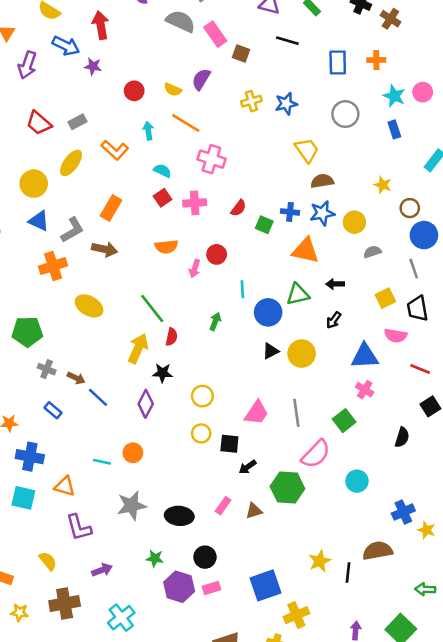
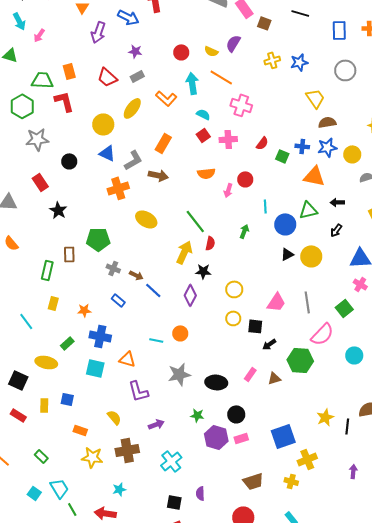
purple star: (93, 66) -> (135, 51), moved
cyan arrow: (148, 131) -> (192, 83), size x1.5
yellow star: (20, 612) -> (92, 457), size x1.5

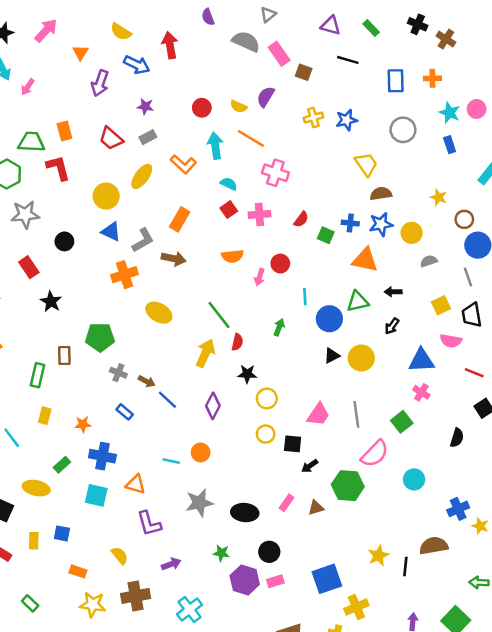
black star: (203, 271) -> (247, 374), moved

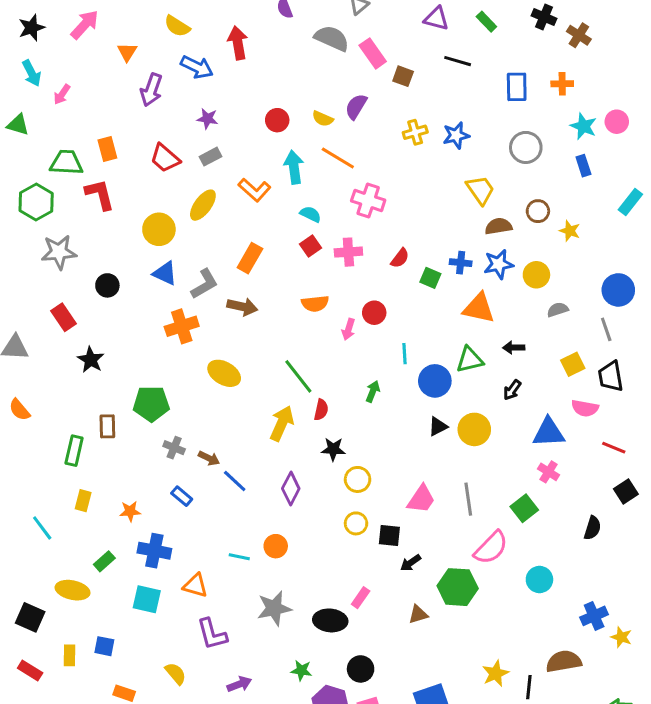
brown circle: (464, 219) -> (538, 211), moved
pink rectangle: (286, 503) -> (361, 598), moved

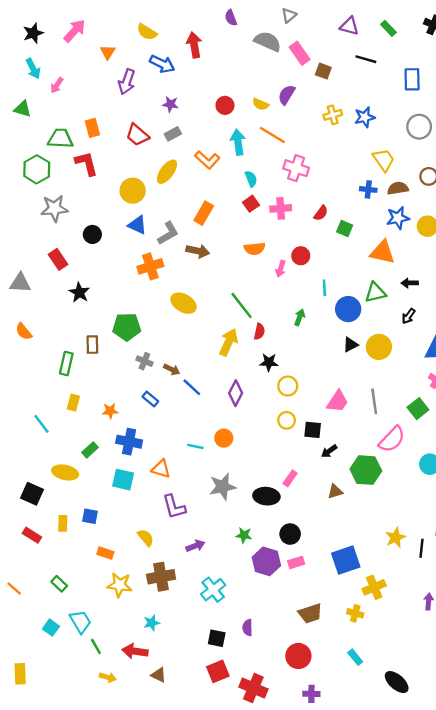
cyan semicircle: (311, 214) -> (251, 179), turned 42
blue cross: (461, 263) -> (368, 189), moved

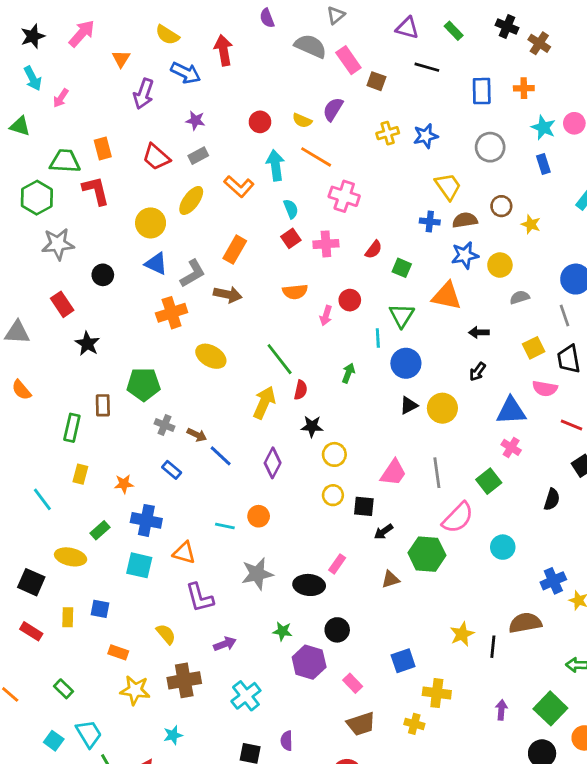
green triangle: (375, 292) -> (402, 316), moved, turned -45
blue square: (346, 560) -> (403, 661), size x0.7
pink rectangle: (296, 562) -> (353, 683), moved, turned 63
yellow cross: (374, 587) -> (437, 693), turned 30

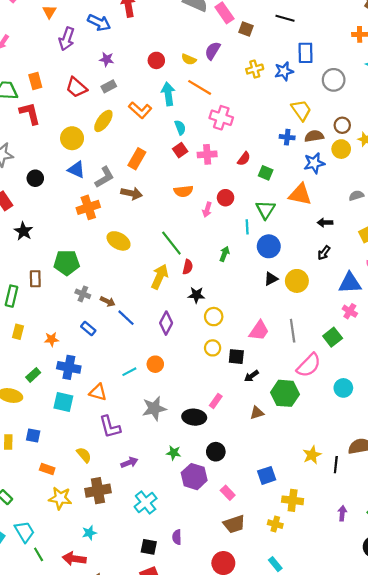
blue rectangle: (482, 91) -> (306, 53), moved
yellow circle: (500, 265) -> (341, 149), moved
cyan line: (225, 526) -> (129, 372), turned -40

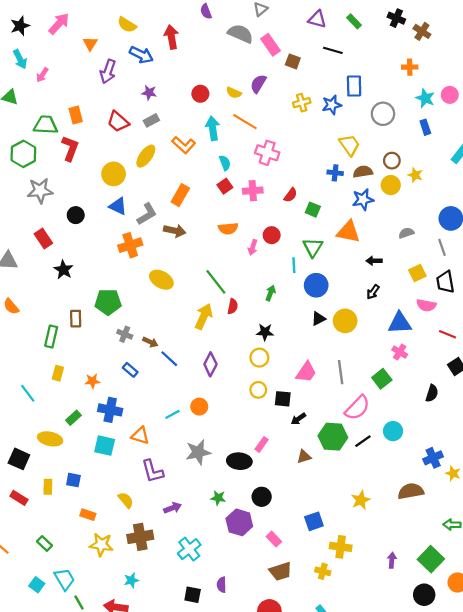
red L-shape: (30, 113) -> (70, 148), turned 35
black star: (196, 295) -> (265, 332), moved
black line: (336, 465) -> (363, 441), moved, turned 49

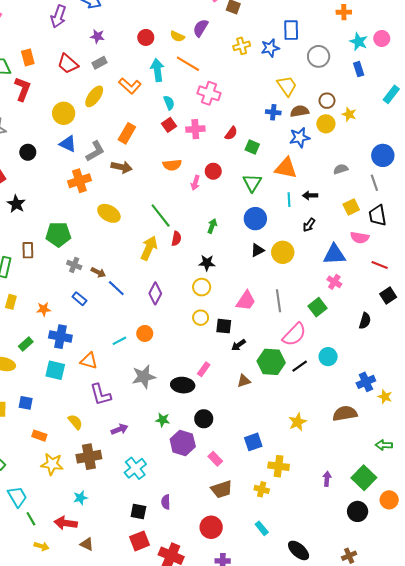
cyan line: (294, 265) -> (289, 200), moved

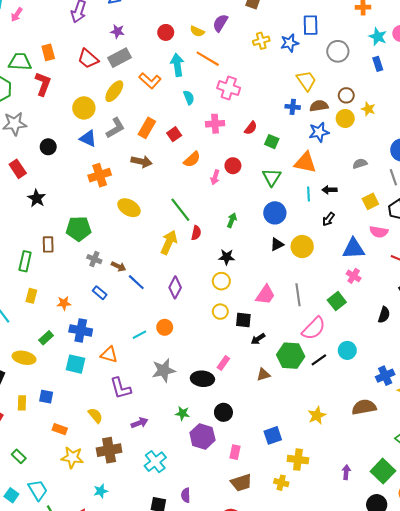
gray rectangle: (99, 63) -> (120, 58), size x1.5
red square: (169, 125) -> (174, 134), moved
gray L-shape: (95, 151) -> (115, 128), moved
orange semicircle: (172, 165) -> (192, 159), turned -36
pink rectangle: (215, 459) -> (235, 452), turned 56

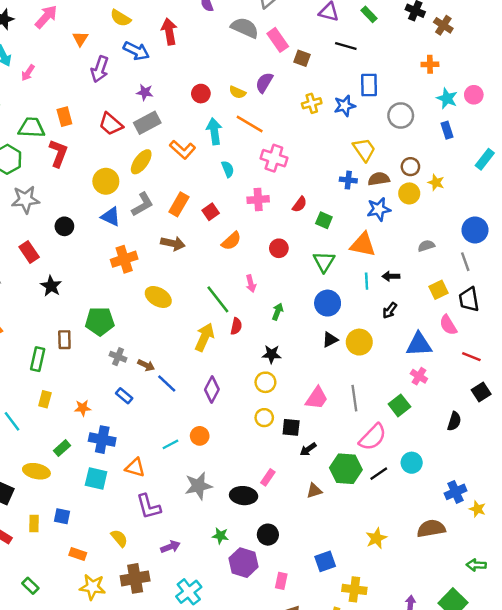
pink arrow: (215, 177) -> (251, 284), moved, turned -32
pink semicircle: (379, 232) -> (448, 325), turned 48

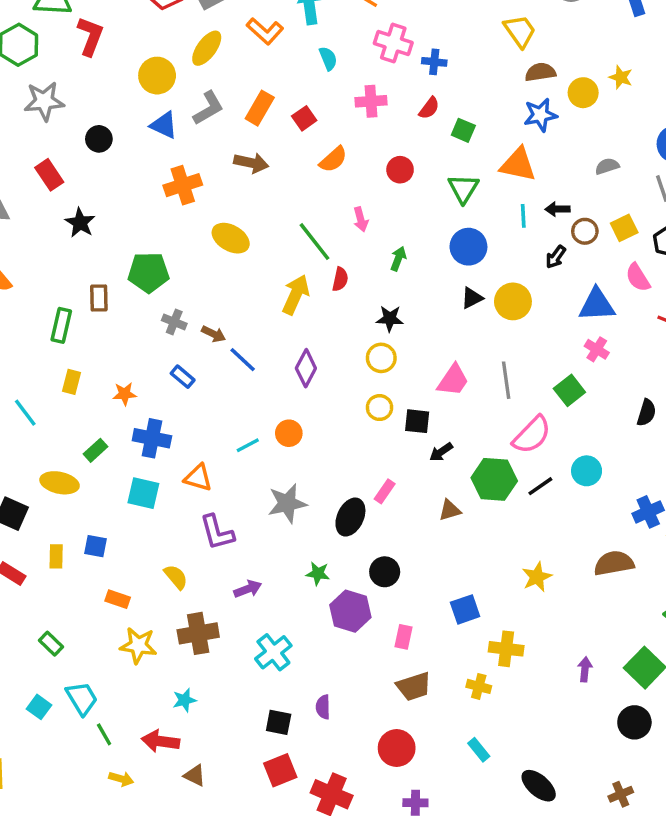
brown circle: (410, 167) -> (585, 231), moved
blue cross: (348, 180) -> (434, 62), moved
black ellipse: (244, 496) -> (350, 517), turned -70

